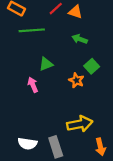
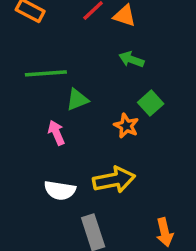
green line: (32, 30) -> (46, 73), moved
yellow arrow: (80, 124) -> (114, 180), moved
white semicircle: (27, 144) -> (60, 190), moved

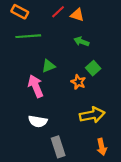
green line: (46, 73) -> (28, 36), moved
pink arrow: (56, 133) -> (36, 86), size x1.5
yellow arrow: (114, 180) -> (92, 115), moved

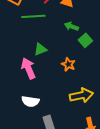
green line: (28, 36) -> (33, 16), moved
green square: (93, 68) -> (85, 40), moved

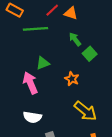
green arrow: (71, 26) -> (75, 39), turned 32
yellow arrow: (81, 95) -> (85, 111), turned 50

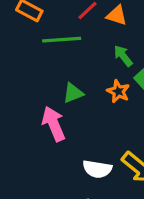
orange star: (72, 79) -> (118, 91), moved
white semicircle: (32, 117) -> (97, 169), moved

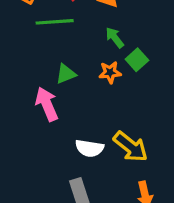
orange star: (118, 91) -> (110, 72), turned -30

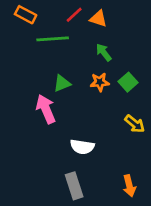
green square: (137, 60) -> (128, 82), moved
yellow arrow: (131, 147) -> (135, 124), moved, size x0.7

